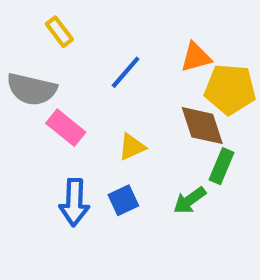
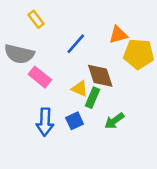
brown diamond: (202, 126) -> (100, 76), moved
yellow triangle: (132, 147) -> (80, 89), turned 48
green rectangle: (222, 166) -> (93, 98), moved

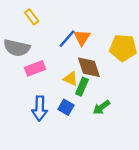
orange triangle: (118, 35) -> (82, 37), moved, turned -42
pink rectangle: (40, 77) -> (35, 68), turned -60
blue square: (75, 121) -> (66, 107), turned -35

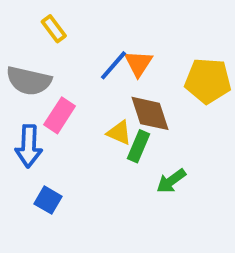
pink rectangle: (35, 68) -> (60, 115), turned -36
blue square: (66, 107) -> (48, 200), moved
blue arrow: (40, 108) -> (29, 146), moved

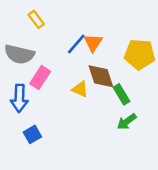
green rectangle: (138, 146) -> (122, 94), moved, turned -54
green arrow: (171, 181) -> (127, 121), moved
blue square: (48, 200) -> (32, 134), turned 30

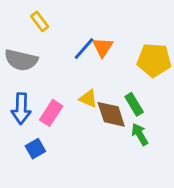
brown diamond: (101, 76) -> (111, 114), moved
pink rectangle: (40, 78) -> (51, 113), moved
green arrow: (127, 121) -> (140, 134), turned 96

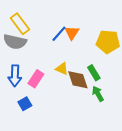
yellow rectangle: (40, 21) -> (20, 24), moved, size x1.5

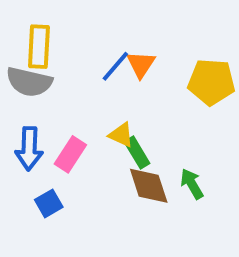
yellow rectangle: (20, 24) -> (39, 47), turned 40
green rectangle: (94, 73) -> (137, 152), moved
brown diamond: (78, 80) -> (149, 186), moved

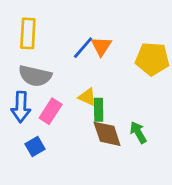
gray semicircle: (29, 82) -> (35, 76), moved
green rectangle: (137, 152) -> (99, 110), turned 30

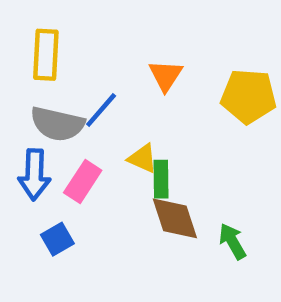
blue line: (83, 48) -> (101, 110), moved
green arrow: (138, 132) -> (232, 241), moved

